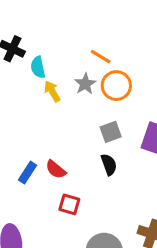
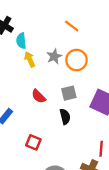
orange line: (101, 57) -> (72, 26), moved
red semicircle: (56, 169) -> (39, 96), moved

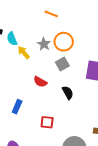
gray square: (69, 93) -> (62, 64), moved

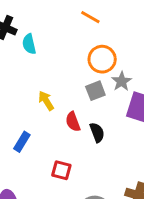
gray star: (44, 44) -> (122, 81), moved
yellow arrow: (24, 52) -> (46, 101), moved
red semicircle: (40, 82) -> (73, 122), moved, turned 32

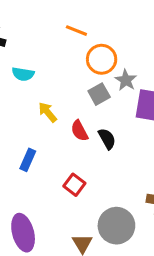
orange line: (90, 17) -> (76, 31), moved
cyan semicircle: (29, 44) -> (23, 74), moved, turned -60
red square: (61, 170) -> (74, 185), turned 30

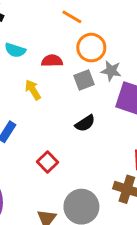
gray star: (126, 80) -> (111, 71), turned -30
red semicircle: (79, 131) -> (52, 61), moved, turned 108
black semicircle: (107, 139) -> (85, 123), turned 78

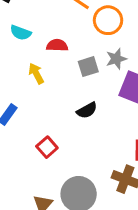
orange circle: (91, 48) -> (108, 20), moved
gray star: (111, 71) -> (116, 59), turned -30

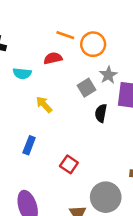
red semicircle: (57, 45) -> (53, 58), moved
black semicircle: (87, 110) -> (101, 113), moved, turned 144

